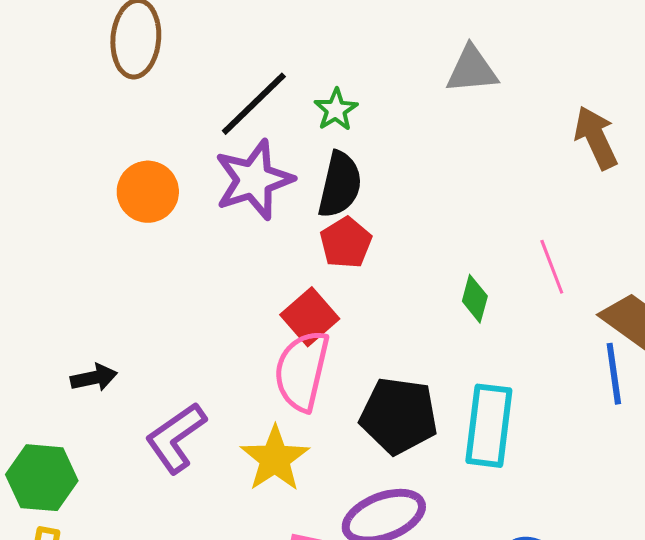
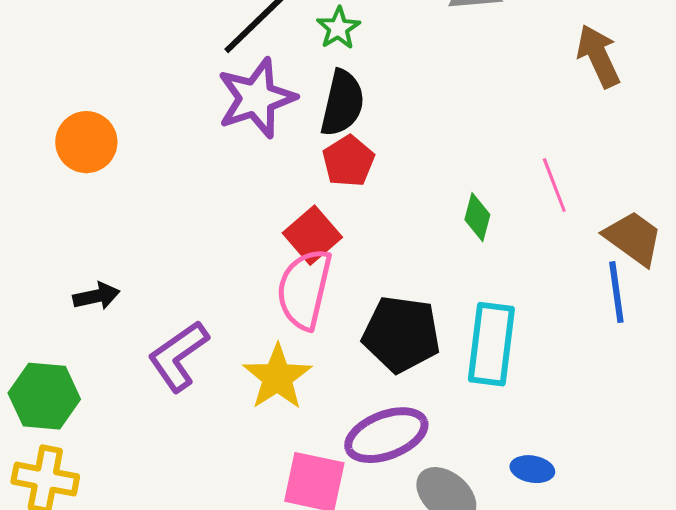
orange circle: (148, 192) -> (86, 142), moved

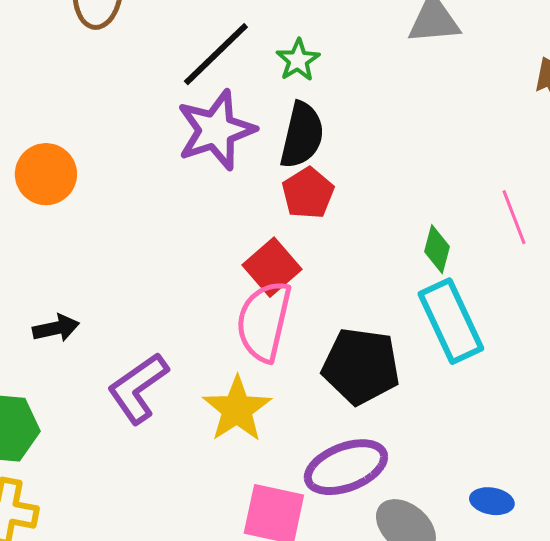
cyan rectangle: (491, 344) -> (451, 321), moved, turned -32

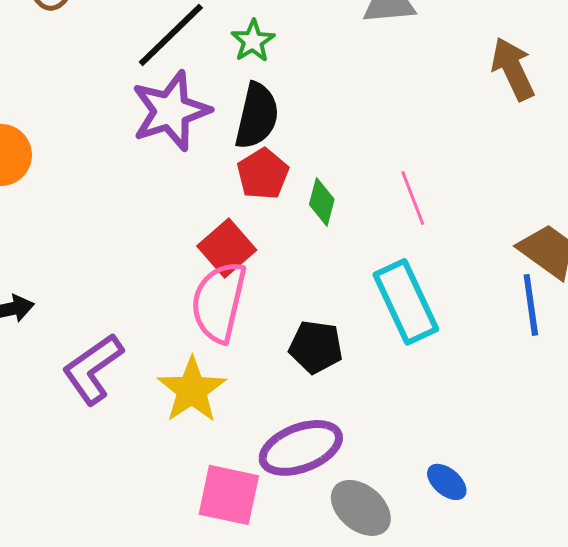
pink line: (514, 217) -> (413, 198), moved
green diamond: (437, 249) -> (322, 202), moved
black pentagon: (361, 366) -> (316, 347), size x0.7
blue ellipse: (492, 501) -> (447, 482), turned 30

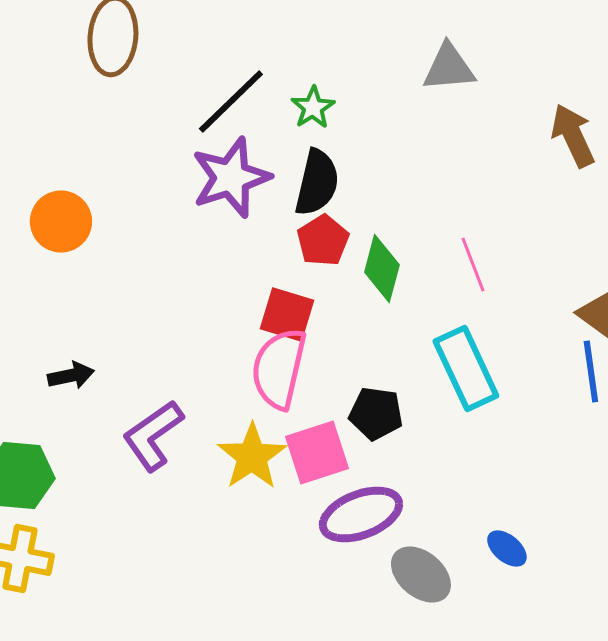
green diamond: (322, 202) -> (382, 268), size x1.4
red square: (227, 248) -> (287, 314), turned -32
pink square: (229, 495) -> (317, 452), moved, turned -30

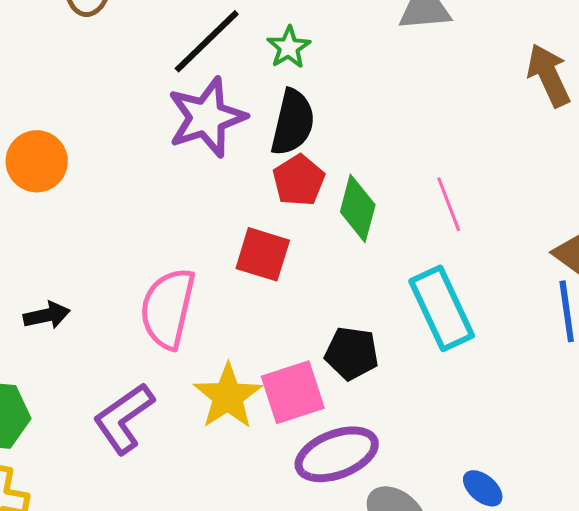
pink semicircle: (279, 368) -> (168, 308), moved
purple L-shape: (153, 436) -> (124, 418), moved

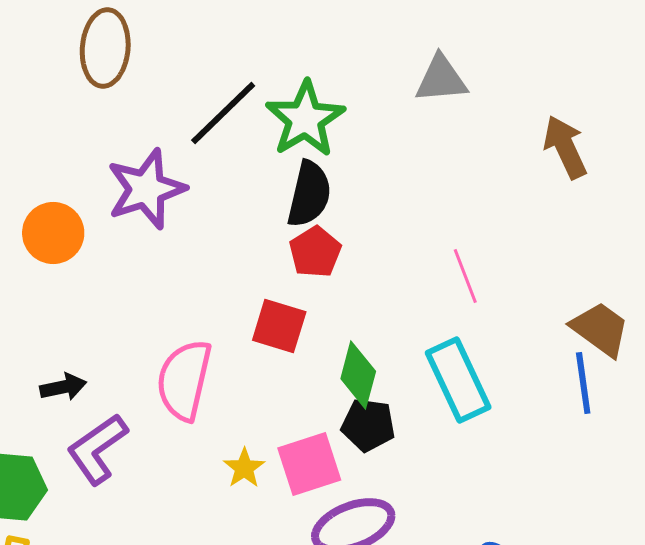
green star: (289, 47) -> (305, 119), size x1.8
purple star: (207, 117) -> (146, 189), moved
green diamond: (358, 208) -> (358, 375), moved
yellow star: (228, 396) -> (244, 468), size x0.6
purple L-shape: (124, 418) -> (97, 449), moved

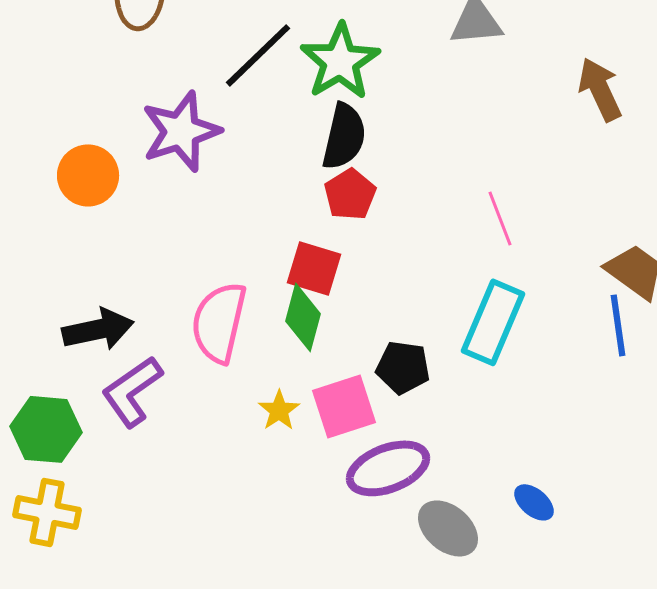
green diamond: (358, 375) -> (303, 317), moved
cyan rectangle: (458, 380) -> (493, 322), turned 48
black arrow: (63, 387) -> (98, 329), size x1.5

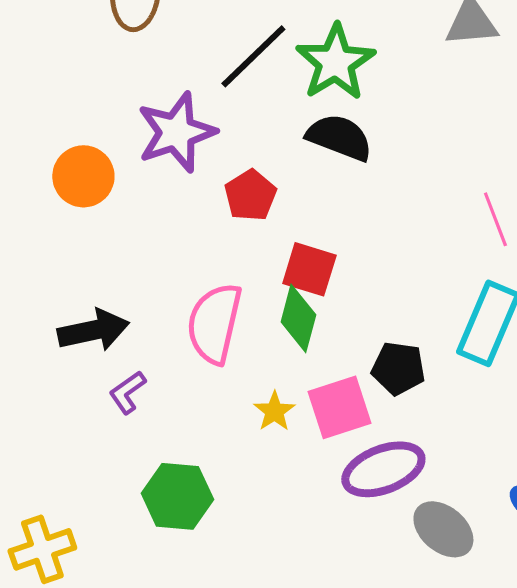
black semicircle: (344, 136) -> (339, 137), turned -82
red pentagon: (350, 194) -> (250, 195), moved
purple L-shape: (132, 391) -> (127, 392), size x0.6
green hexagon: (46, 429) -> (177, 496), moved
yellow cross: (47, 512) -> (42, 549), moved, turned -30

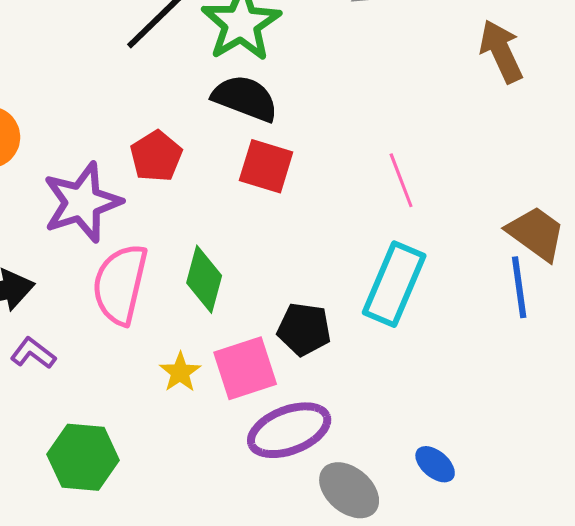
purple star: (176, 132) -> (82, 202), moved
red square: (309, 269) -> (266, 166), moved
purple L-shape: (127, 392) -> (33, 353), turned 72

